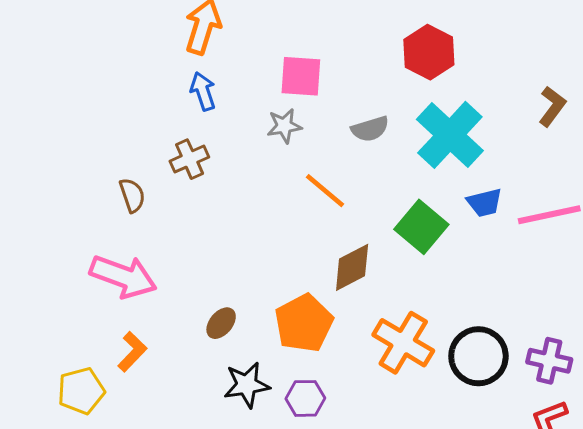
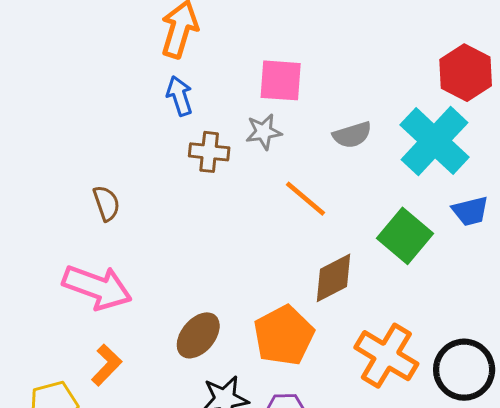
red hexagon: (429, 52) -> (466, 73), moved
brown cross: (189, 159) -> (209, 152), moved, turned 30
brown ellipse: (221, 323) -> (198, 335), size x1.4

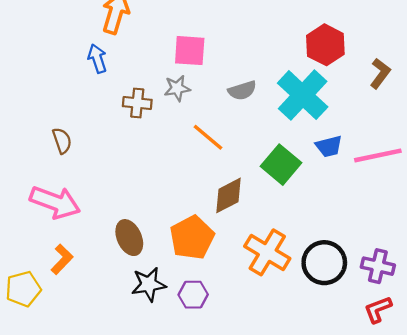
blue arrow: (180, 96) -> (97, 59), moved
brown ellipse: (198, 335) -> (129, 238), turned -64

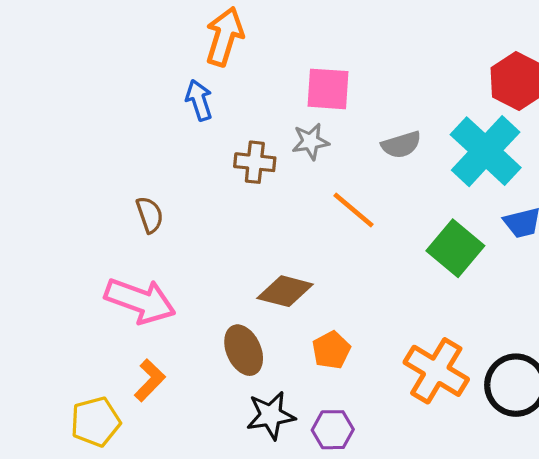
brown diamond: (228, 195) -> (285, 291), moved, turned 42
orange pentagon: (192, 238) -> (331, 350), size x0.6

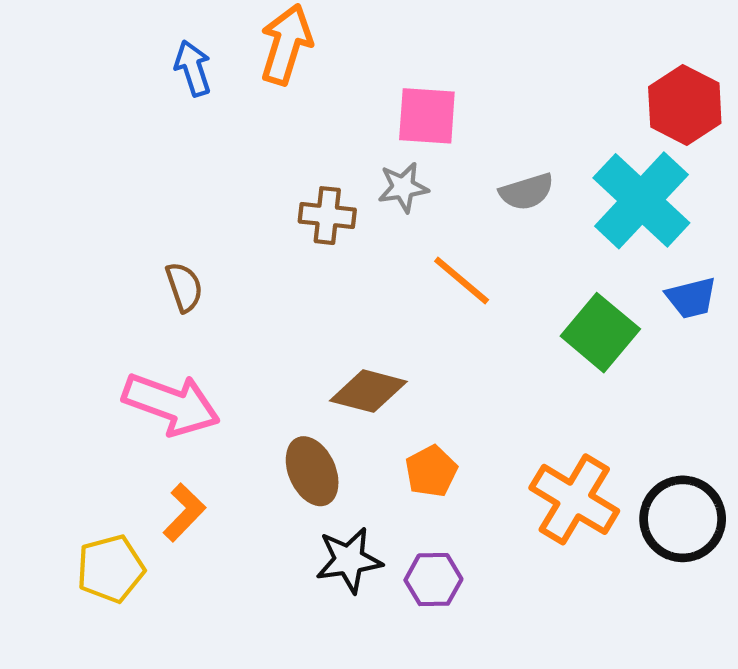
blue arrow: (199, 100) -> (193, 68), moved

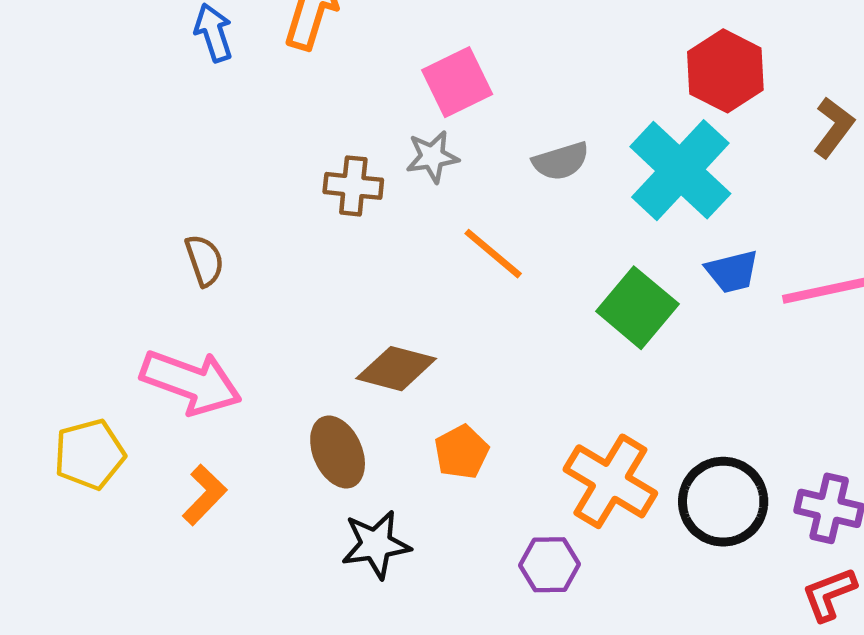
pink square: (427, 116) -> (457, 82), turned -30
yellow pentagon: (111, 569) -> (89, 454), moved
purple hexagon: (433, 580) -> (550, 565), moved

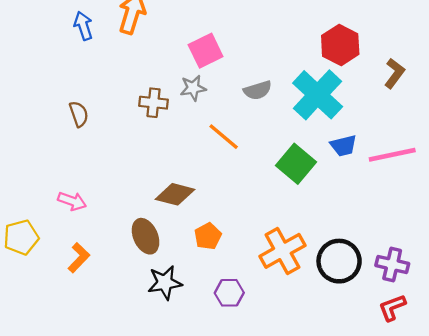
brown semicircle: (204, 260) -> (79, 114), moved
pink arrow: (191, 382) -> (72, 201), size x0.6
orange cross: (610, 481) -> (282, 251), turned 30
purple hexagon: (550, 565) -> (229, 293), moved

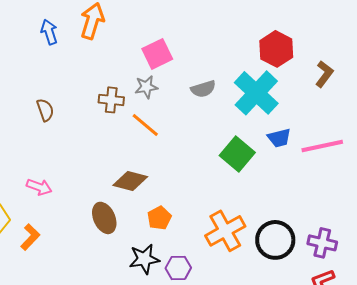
orange line: (224, 137) -> (145, 125), moved
orange L-shape: (79, 258) -> (30, 237), moved
black star: (165, 283) -> (144, 259), moved

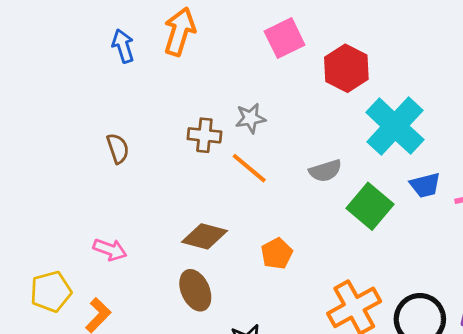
red hexagon: (276, 49) -> (346, 68), moved
pink square: (157, 54) -> (285, 38), moved
gray semicircle: (203, 89) -> (325, 171), moved
brown diamond: (130, 181) -> (204, 236), moved
orange pentagon: (159, 218) -> (277, 253), moved

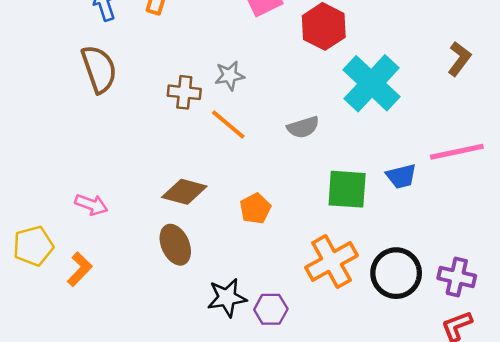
brown semicircle: (118, 148) -> (99, 69), moved, size x1.6
blue trapezoid: (425, 185) -> (401, 176), moved
green square: (370, 206) -> (347, 189), moved, turned -36

